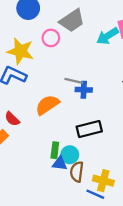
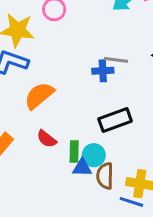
gray line: (74, 81) -> (116, 60), moved
orange semicircle: (47, 105) -> (39, 96), moved
red semicircle: (12, 119) -> (47, 139), moved

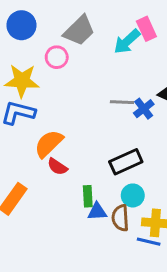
blue cross: (103, 71) -> (144, 109), moved, turned -30
red semicircle: (47, 139) -> (57, 167), moved
cyan circle: (94, 155) -> (133, 195), moved

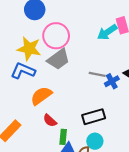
gray trapezoid: (79, 31) -> (58, 59), moved
pink circle: (57, 57) -> (56, 36), size x1.6
red semicircle: (57, 167) -> (50, 120), moved

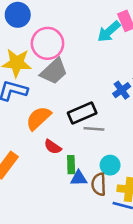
gray line: (97, 74) -> (94, 129), moved
black rectangle: (94, 117) -> (82, 113), moved

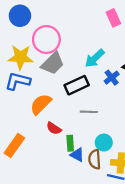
cyan arrow: (109, 32) -> (95, 58), moved
black rectangle: (82, 113) -> (77, 85), moved
blue triangle: (79, 178) -> (77, 155), turned 32

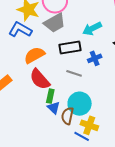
blue cross: (112, 78) -> (95, 58), moved
red semicircle: (54, 128) -> (40, 79), size x1.6
cyan circle: (104, 143) -> (80, 104), size x1.5

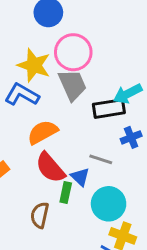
gray trapezoid: (55, 23) -> (72, 85), turned -85
black rectangle: (70, 47) -> (109, 109), moved
blue triangle: (54, 108) -> (80, 177), moved
brown semicircle: (67, 116) -> (40, 215), moved

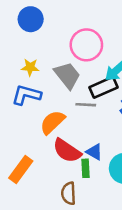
pink circle: (73, 52) -> (86, 45), moved
yellow star: (34, 65) -> (30, 67), size x0.6
gray line: (101, 159) -> (86, 105), moved

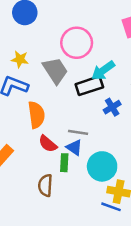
gray line: (86, 105) -> (78, 132), moved
orange semicircle: (52, 122) -> (36, 115), turned 120
red semicircle: (67, 151) -> (48, 144), size x0.7

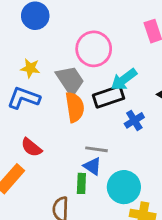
orange semicircle: (36, 115) -> (75, 107), moved
red semicircle: (48, 144) -> (31, 147), moved

